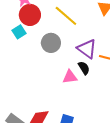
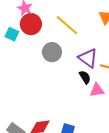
cyan square: (19, 32) -> (12, 34), moved, turned -32
pink triangle: (70, 77) -> (97, 90), moved

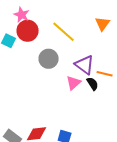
black semicircle: (85, 77) -> (93, 84), moved
pink triangle: (97, 90) -> (74, 83), moved, turned -35

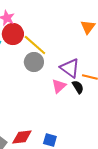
yellow line: (64, 32) -> (35, 45), moved

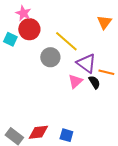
yellow line: (35, 45) -> (66, 41), moved

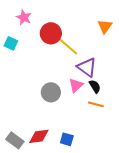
red circle: (29, 29) -> (51, 33), moved
gray circle: (50, 57) -> (51, 92), moved
orange line: (106, 72) -> (96, 104), moved

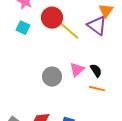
cyan square: (11, 43) -> (23, 28), moved
purple triangle: (87, 67) -> (97, 26), moved

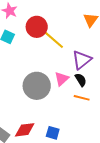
purple triangle: (97, 26) -> (82, 60), moved, turned 45
gray circle: (52, 77) -> (37, 86), size x1.4

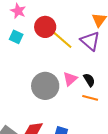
purple triangle: (82, 60) -> (90, 41), moved, turned -40

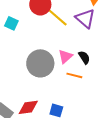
cyan square: (16, 37) -> (11, 23), moved
orange line: (90, 98) -> (74, 75), moved

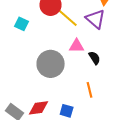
pink triangle: (65, 56) -> (77, 46), moved, turned 42
orange line: (74, 75) -> (90, 90), moved, turned 63

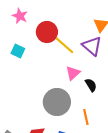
pink triangle: (77, 46) -> (73, 73), turned -42
gray circle: (51, 64) -> (57, 102), moved

